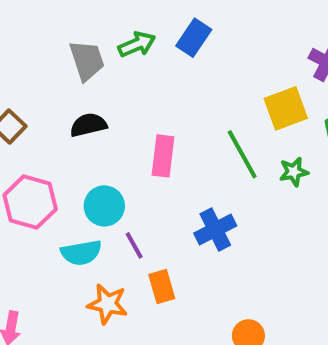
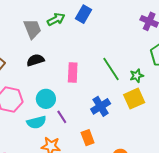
yellow square: (286, 108) -> (134, 99), moved
orange rectangle: (162, 286) -> (88, 138), moved

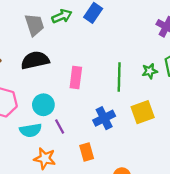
black semicircle: (35, 60) -> (35, 60), size x1.4
green line: (111, 69) -> (119, 77), turned 30
green star: (137, 76) -> (150, 71), moved

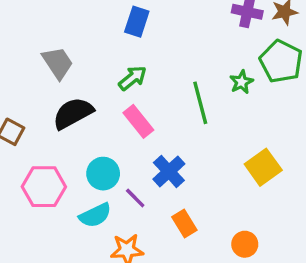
green arrow: (62, 16) -> (133, 78), moved
pink rectangle: (76, 78) -> (138, 121), turned -30
yellow square: (143, 112) -> (263, 167), moved
blue cross: (104, 118) -> (169, 171), moved

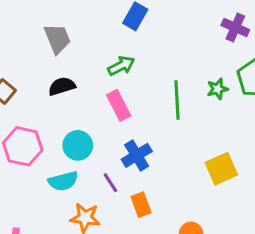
black semicircle: (73, 113) -> (62, 86), size x0.7
purple line: (135, 198) -> (110, 183), moved

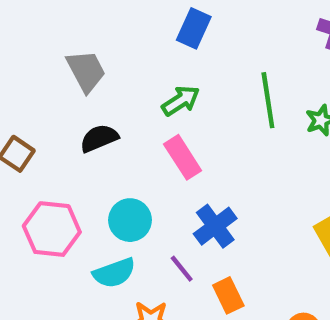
green line: (177, 100) -> (268, 100), moved

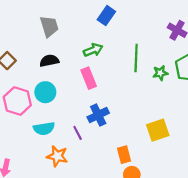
cyan circle: (130, 220) -> (45, 92), moved
orange rectangle: (228, 295) -> (124, 155), moved

